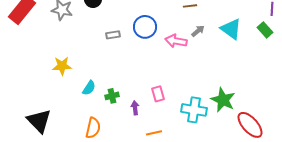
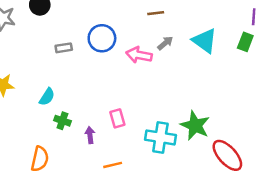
green rectangle: (265, 30) -> (245, 42), turned 63
cyan semicircle: (89, 88) -> (47, 97), moved
green cross: (112, 96) -> (62, 121), turned 32

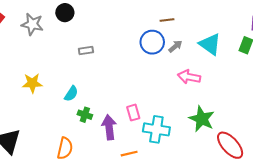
blue circle: (102, 38) -> (152, 42), moved
pink arrow: (139, 55) -> (189, 77), moved
purple arrow: (90, 135) -> (109, 127), size x1.6
cyan cross: (160, 137) -> (156, 129), moved

